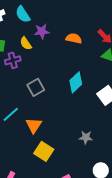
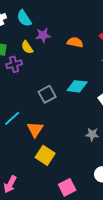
cyan diamond: (76, 82) -> (77, 86), turned 50
gray square: (36, 87) -> (47, 94), moved
gray star: (86, 137) -> (92, 134), moved

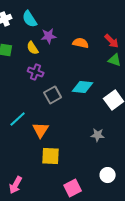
purple cross: (14, 64) -> (36, 72), moved, turned 35
yellow square: (45, 155) -> (51, 156), turned -30

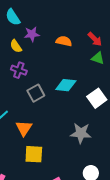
gray star: (98, 135) -> (81, 133), size x1.5

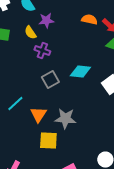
orange semicircle: (64, 41) -> (89, 20), moved
purple cross: (19, 70) -> (42, 50), moved
gray star: (81, 133) -> (65, 118), moved

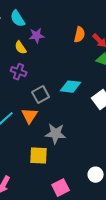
orange semicircle: (89, 20) -> (80, 35), turned 91
purple cross: (42, 50) -> (19, 72), moved
orange triangle: (38, 114) -> (30, 116), moved

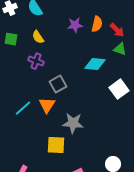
purple star: (37, 36) -> (75, 25), moved
cyan diamond: (71, 87) -> (95, 64), moved

